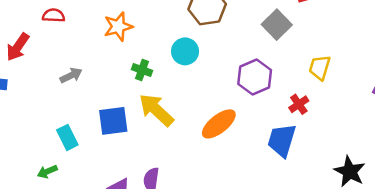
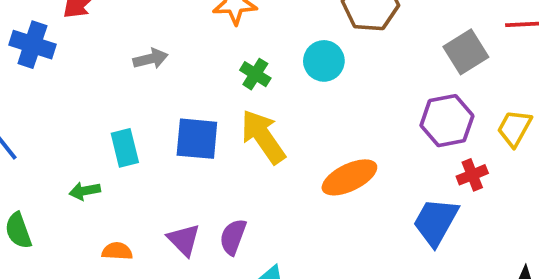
purple hexagon: (255, 77) -> (447, 121), moved

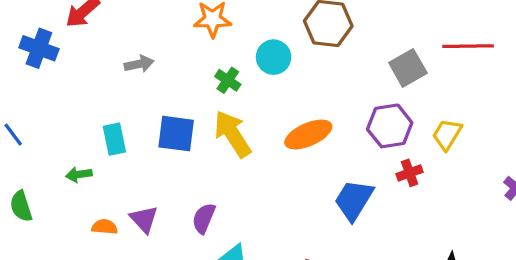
cyan circle: (324, 61) -> (274, 57), moved
orange ellipse: (349, 177) -> (308, 135), moved
blue trapezoid: (436, 222) -> (354, 200), moved
purple triangle: (184, 240) -> (144, 219), moved

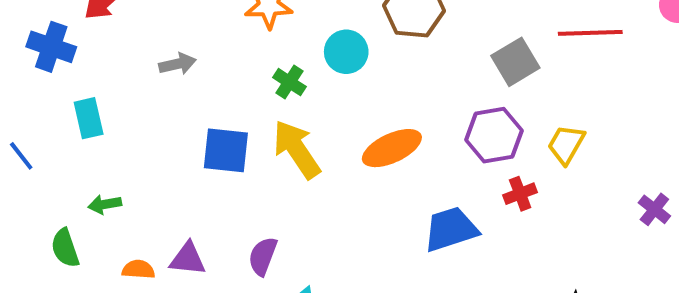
cyan rectangle: (114, 139) -> (89, 118), moved
blue trapezoid: (354, 200) -> (451, 229), turned 42
green semicircle: (21, 206) -> (65, 248), moved
purple triangle: (144, 219) -> (188, 259), turned -40

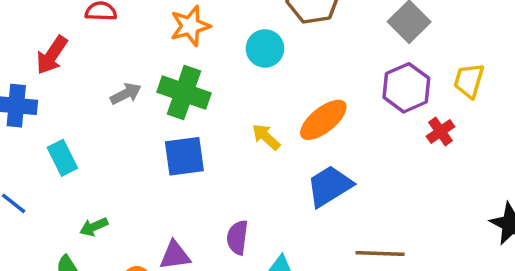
green cross: (289, 82) -> (184, 93), moved, size x1.8
yellow arrow: (297, 149) -> (266, 137), moved, size x0.6
blue trapezoid: (451, 229) -> (329, 186), moved

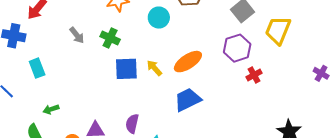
yellow trapezoid: (469, 81) -> (278, 30), moved, size x1.4
green cross: (184, 93) -> (110, 38), size x0.7
gray arrow: (126, 94) -> (77, 35), turned 72
blue square: (184, 156) -> (126, 69), moved

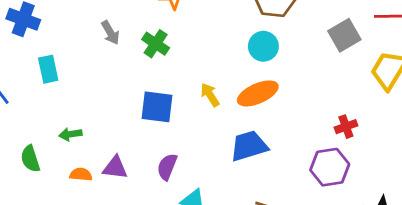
cyan circle: (159, 18) -> (263, 46), moved
purple hexagon: (237, 48) -> (330, 167), moved
blue square: (126, 69) -> (157, 107), moved
green arrow: (51, 109) -> (70, 134), moved

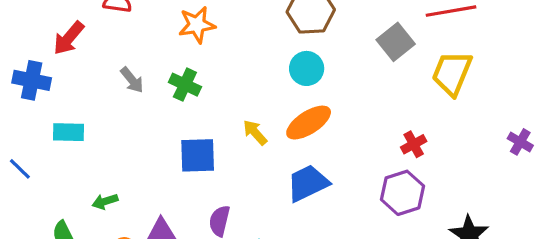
cyan rectangle: (48, 69) -> (69, 132), turned -68

